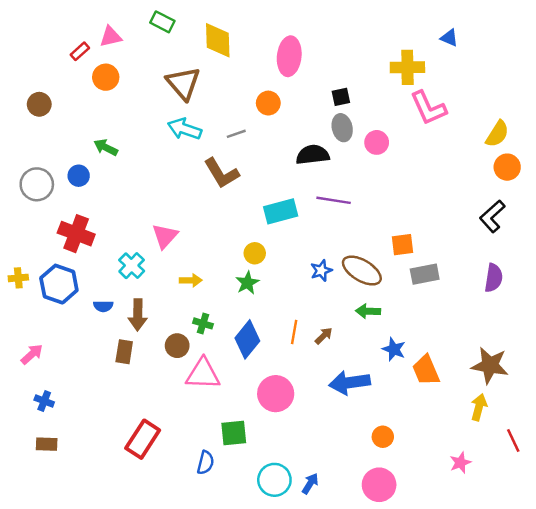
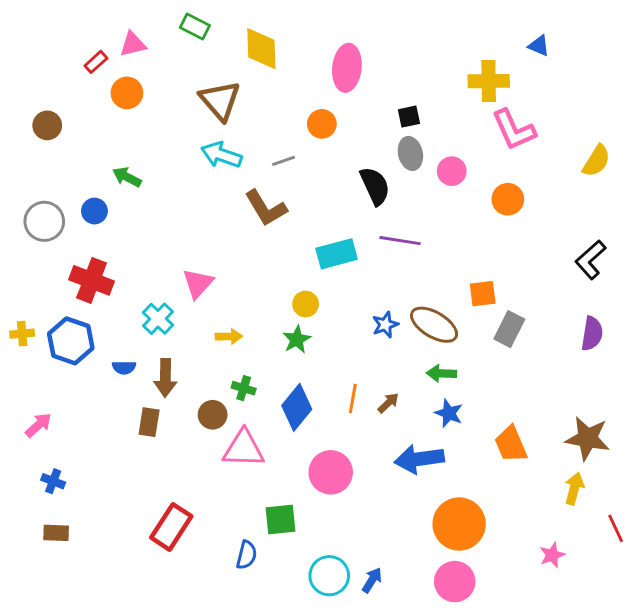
black semicircle: (313, 155) -> (375, 186), turned 72
orange circle: (507, 167) -> (508, 199), moved
gray rectangle: (425, 274) -> (509, 329), turned -52
blue star: (394, 349) -> (449, 413), moved
orange circle: (383, 437) -> (459, 524), size x2.0

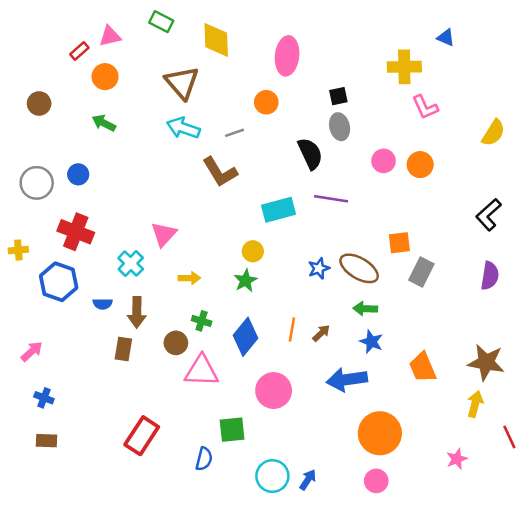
pink L-shape: (514, 130) -> (425, 107), size x0.7
pink circle: (452, 171) -> (384, 161), moved
green arrow: (127, 177) -> (104, 123), moved
yellow cross: (22, 334) -> (18, 250), moved
pink circle: (455, 582) -> (376, 481), size x0.7

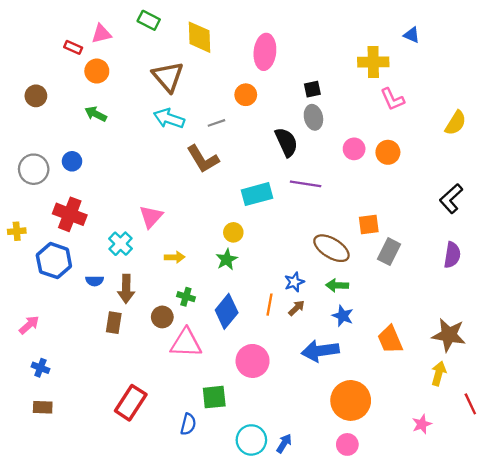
red rectangle: (79, 51) -> (73, 47), turned 66
blue star: (319, 268) -> (294, 282), moved

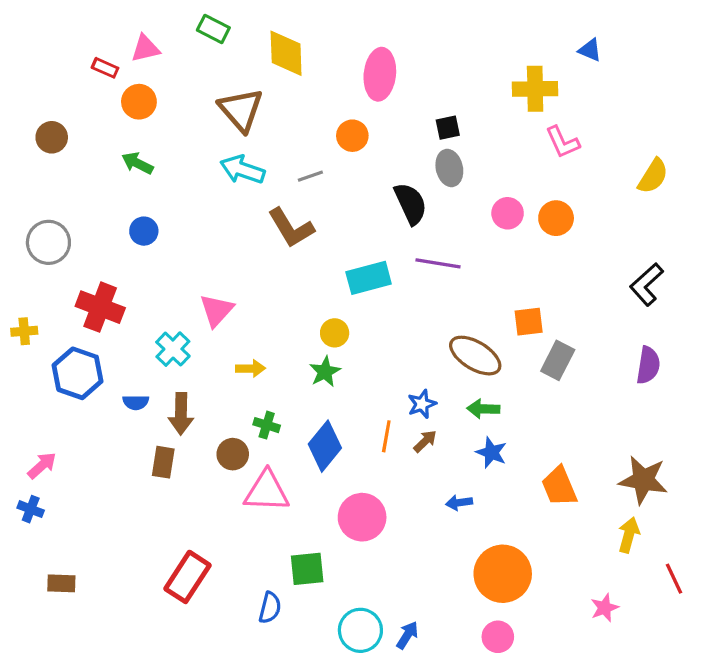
blue circle: (72, 161) -> (144, 231), moved
blue arrow: (320, 351) -> (459, 503), size x0.5
blue cross: (40, 368) -> (31, 509), moved

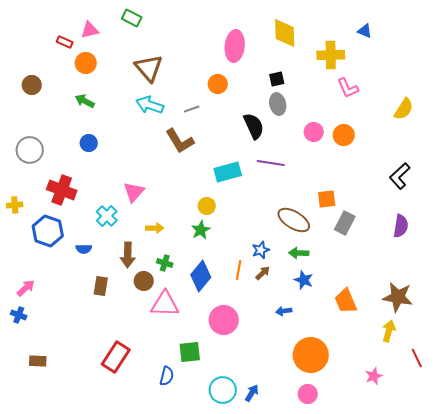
yellow diamond: (286, 53) -> (285, 33), moved
brown arrow: (181, 414) -> (128, 255), moved

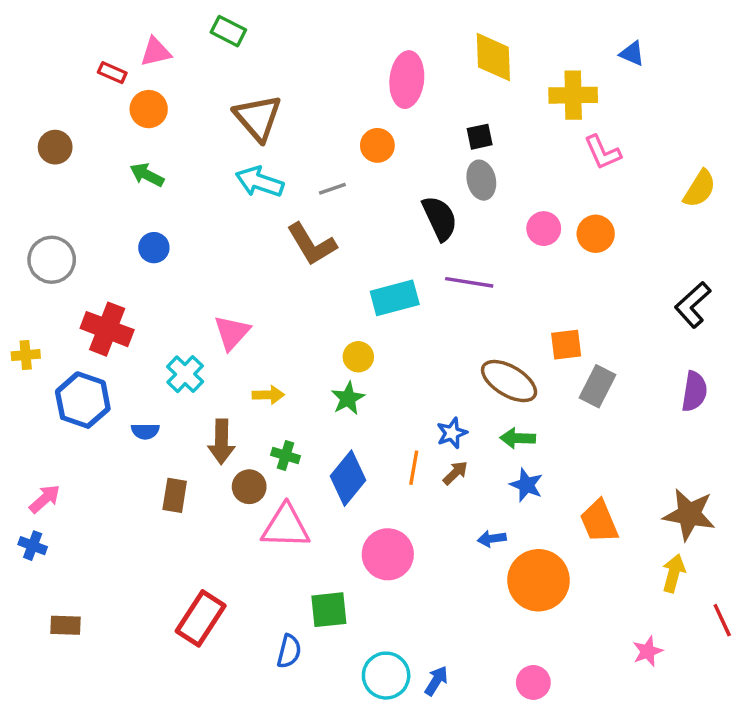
orange circle: (311, 355) -> (539, 580), moved

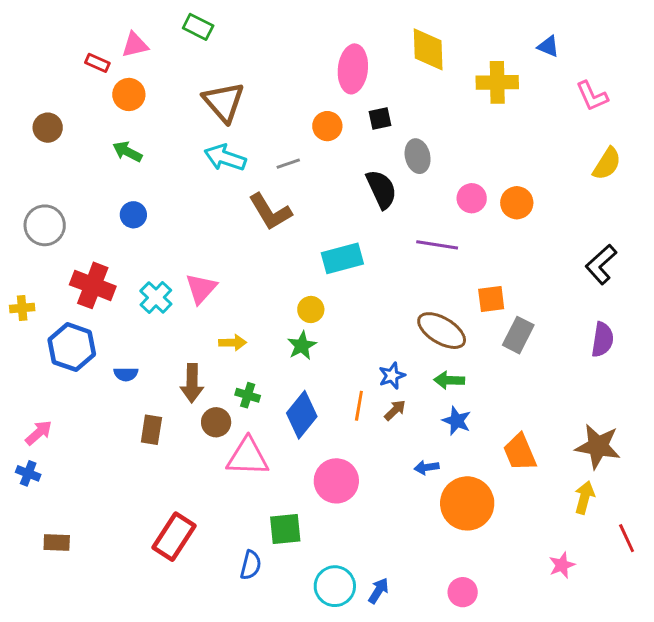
black square: (480, 137) -> (380, 119), moved
pink L-shape: (603, 152) -> (592, 96), moved
purple line: (469, 282) -> (437, 245), moved
cyan cross: (185, 374) -> (156, 297), moved

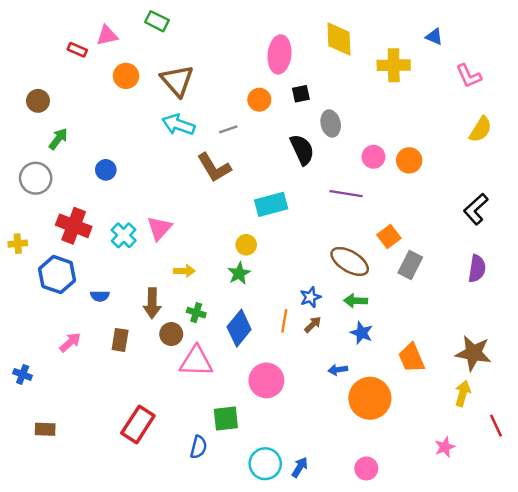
orange circle: (129, 94) -> (126, 76), moved
green arrow: (127, 152) -> (58, 139), moved, turned 100
orange square: (491, 299) -> (389, 236), turned -30
pink arrow: (39, 433) -> (70, 342), moved

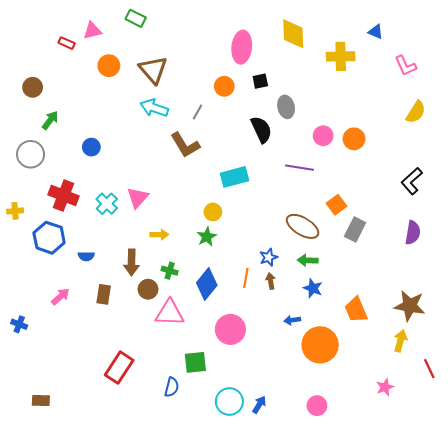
gray line: (228, 129) -> (197, 112), turned -42
brown arrow: (313, 325) -> (271, 281), turned -56
brown rectangle: (45, 429) -> (41, 400), moved

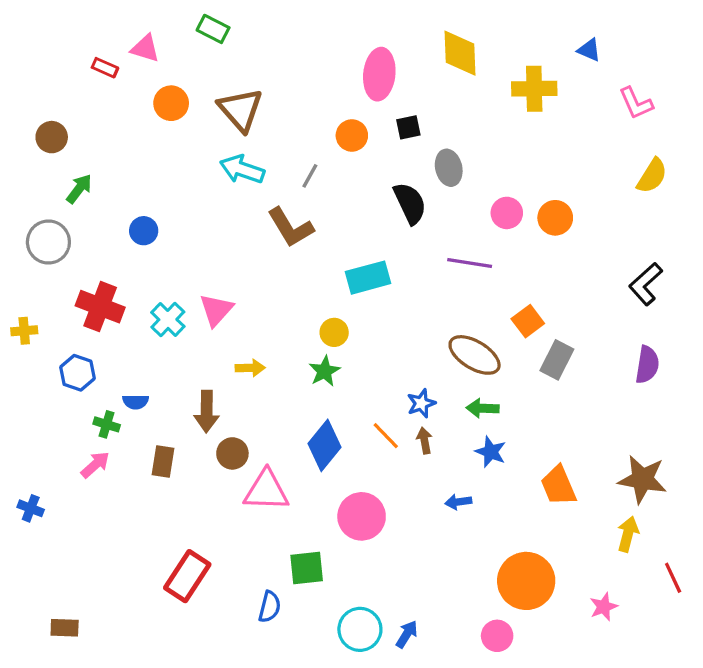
pink triangle: (92, 31) -> (145, 48), turned 30
blue hexagon: (49, 238) -> (77, 373), size x0.7
green cross: (170, 271) -> (107, 424), moved
orange line: (246, 278) -> (386, 436), turned -54
orange circle: (320, 345) -> (526, 581), moved

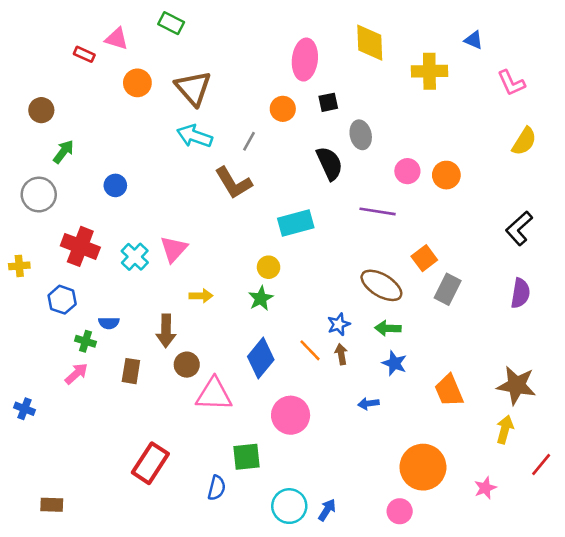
red line: (673, 578) -> (541, 465), turned 65

